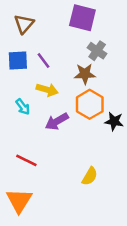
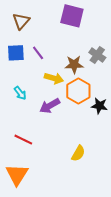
gray cross: (97, 51) -> (97, 55), moved
yellow arrow: (47, 90) -> (54, 78), moved

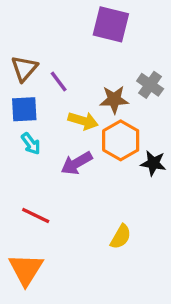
brown triangle: (21, 21) -> (24, 68), moved
blue square: (16, 53) -> (24, 109), moved

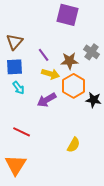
purple line: (59, 82) -> (44, 55), moved

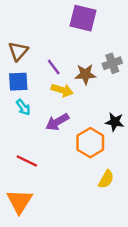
gray cross: (92, 52) -> (112, 63), turned 35
orange hexagon: (74, 86) -> (90, 143), moved
yellow semicircle: (74, 145) -> (106, 179), moved

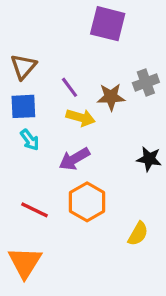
orange hexagon: (90, 143) -> (87, 202), moved

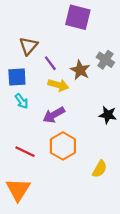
brown triangle: (23, 67) -> (28, 46), moved
gray cross: (146, 83) -> (105, 60), turned -36
brown star: (111, 97) -> (80, 70), turned 30

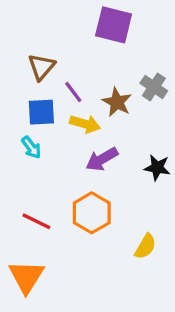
blue square: (17, 77) -> (41, 112), moved
purple arrow: (54, 115) -> (102, 159), moved

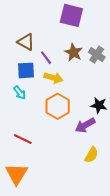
brown triangle: (41, 67) -> (26, 42), turned -42
brown star: (117, 102) -> (74, 52), moved
purple arrow: (102, 159) -> (85, 125), moved
orange hexagon: (92, 213) -> (58, 106), moved

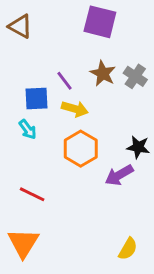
brown triangle: (26, 42) -> (20, 26), moved
yellow semicircle: (91, 155) -> (128, 249), moved

